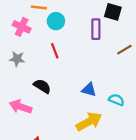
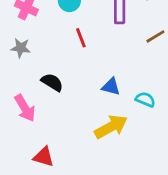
red line: (55, 51) -> (81, 38), moved
pink arrow: (21, 107) -> (25, 108), turned -140

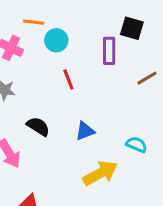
blue triangle: (111, 87) -> (85, 131), moved, turned -36

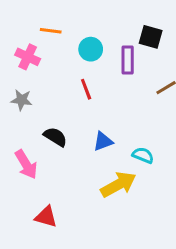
cyan circle: (56, 40) -> (91, 49), moved
cyan semicircle: (136, 145) -> (143, 155), moved

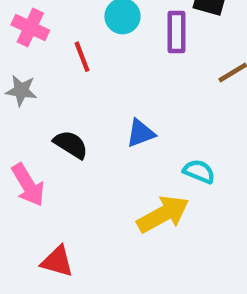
red line: (86, 89) -> (82, 57), moved
blue triangle: (103, 141) -> (140, 133), moved

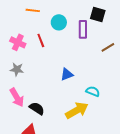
pink cross: (30, 28) -> (18, 42), moved
gray star: (21, 90) -> (17, 69), moved
black semicircle: (71, 144) -> (37, 108), moved

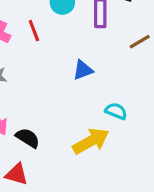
blue triangle: (67, 74) -> (83, 70), moved

